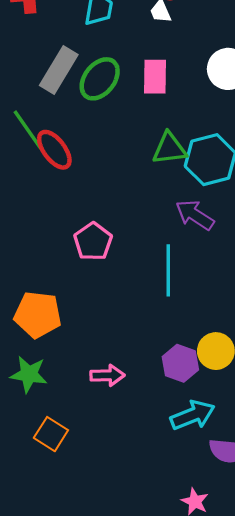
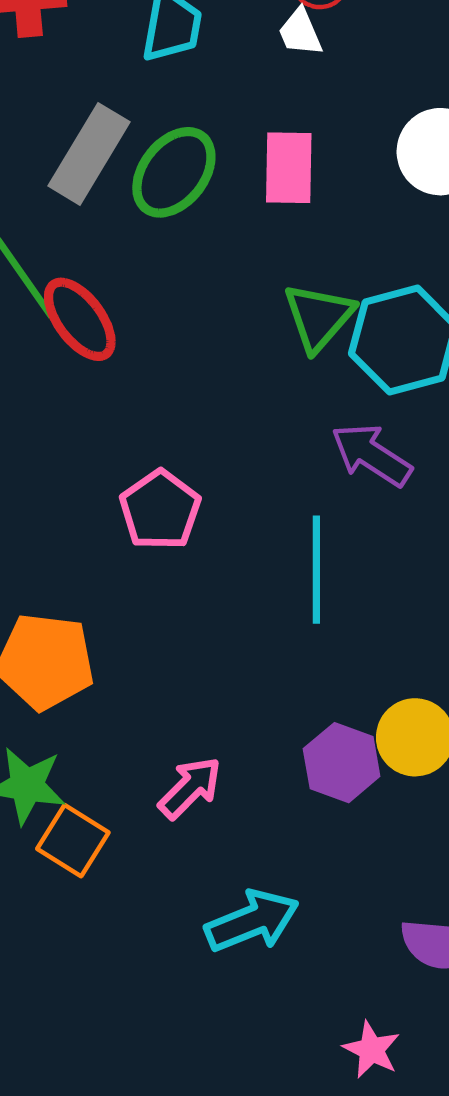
green triangle: (169, 149) -> (319, 317), turned -42
pink arrow: (107, 375) -> (190, 788), turned -44
cyan arrow: (193, 415) -> (252, 921), moved
orange square: (51, 434) -> (73, 841), moved

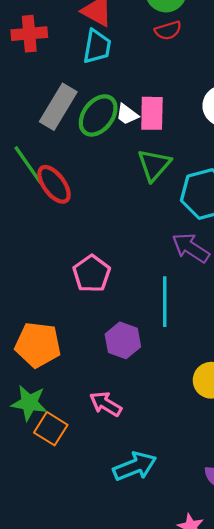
white trapezoid: (300, 32) -> (127, 114), moved, turned -30
green triangle: (319, 317) -> (154, 165), moved
purple hexagon: (342, 763) -> (123, 340), moved
pink arrow: (190, 788) -> (106, 404), turned -104

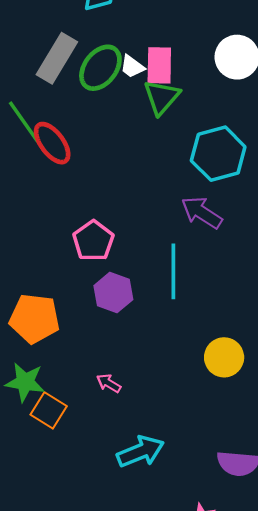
green triangle: (154, 165) -> (162, 97), moved
purple hexagon: (123, 340) -> (113, 293), moved
pink arrow: (106, 404) -> (109, 383), size x0.7

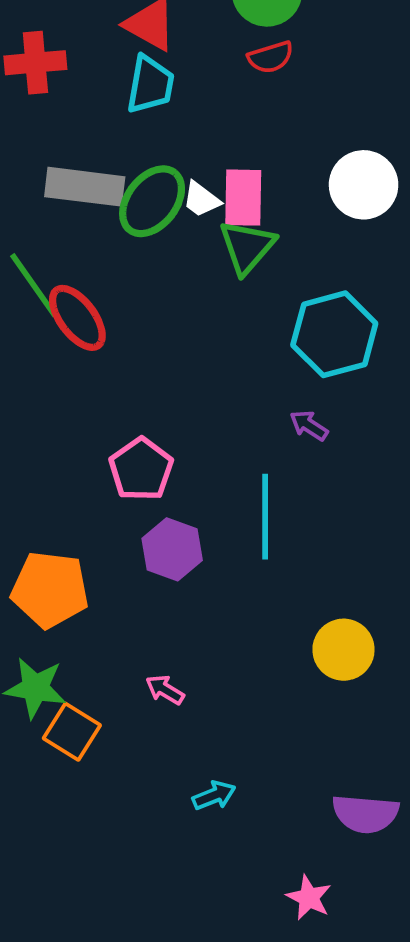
gray rectangle: (57, 58) -> (85, 187), turned 66
purple arrow: (202, 213) -> (309, 425), size x0.6
cyan arrow: (140, 452) -> (214, 795), size x0.6

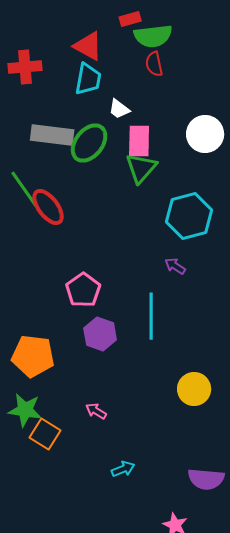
red semicircle: (271, 57) -> (154, 64), turned 95
white trapezoid: (201, 199) -> (119, 109), moved

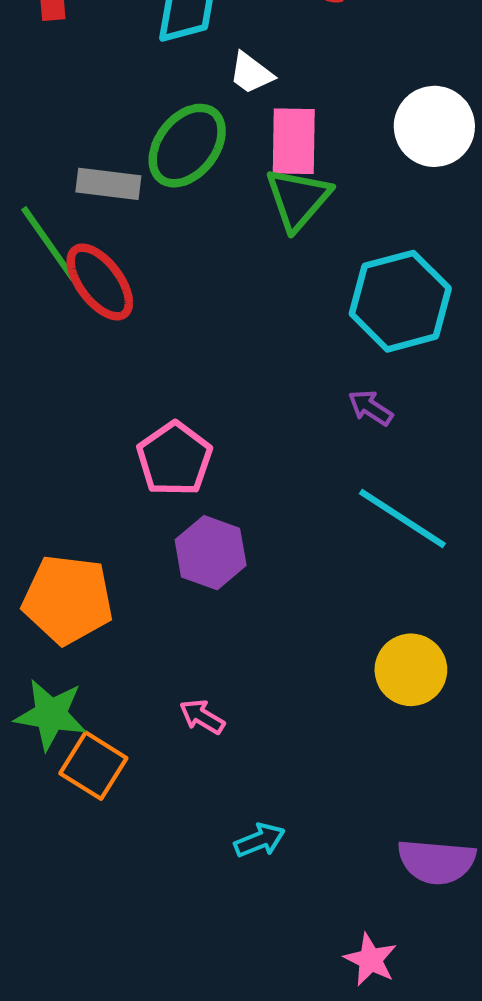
gray rectangle: (52, 135) -> (108, 184), moved, size x0.7
cyan line: (151, 316) -> (402, 519), moved, turned -57

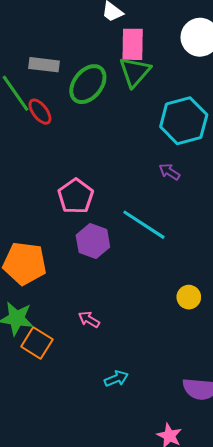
green ellipse: (187, 146) -> (88, 84), moved
red ellipse: (100, 282) -> (40, 112), size x0.7
cyan line: (402, 519) -> (144, 225), moved
yellow circle: (411, 670) -> (189, 297), size x0.7

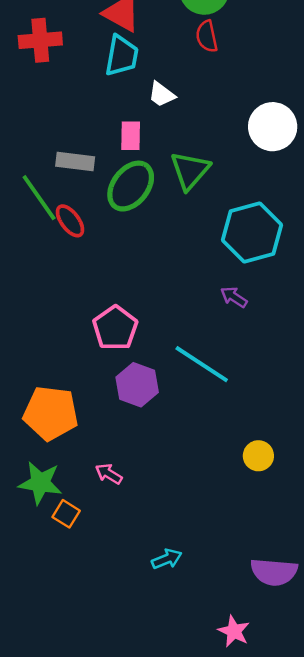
pink rectangle: (133, 44) -> (131, 136), moved, size x0.7
pink arrow: (89, 320) -> (109, 474), moved
orange square: (37, 343) -> (66, 514), size x0.7

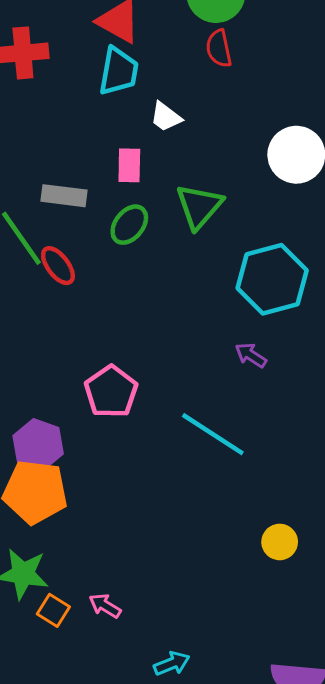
green ellipse: (131, 186) -> (129, 225), size x0.7
purple hexagon: (137, 385) -> (38, 445), moved
pink arrow: (109, 474) -> (105, 606), moved

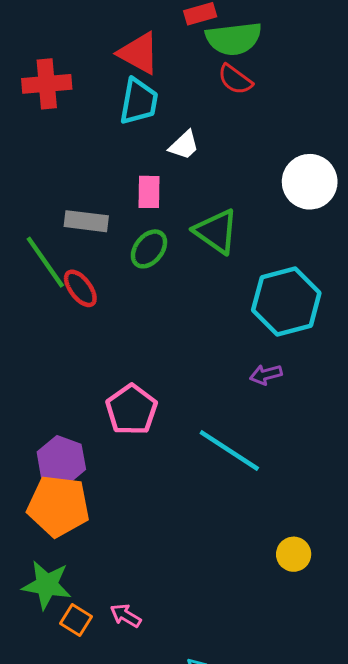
red semicircle: (219, 48) -> (235, 79), turned -42
white trapezoid: (166, 117) -> (184, 145), turned -80
green triangle: (199, 206) -> (216, 231), turned -36
purple arrow: (251, 355) -> (266, 375), turned -48

